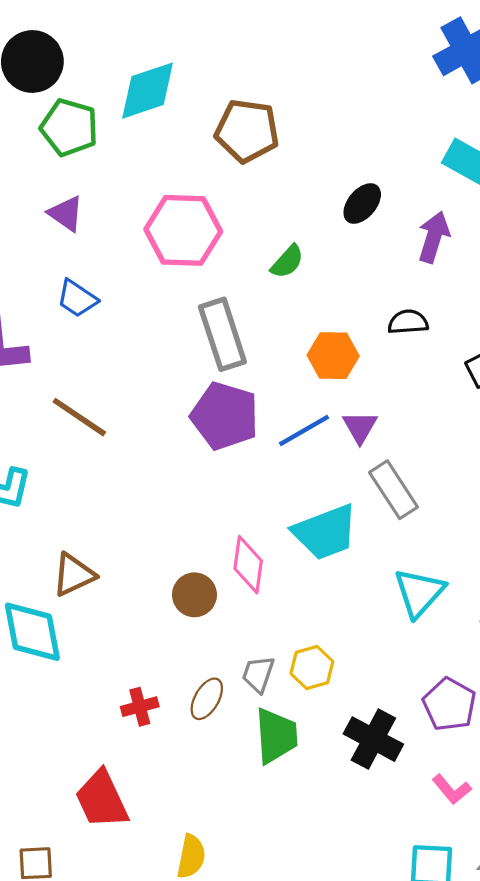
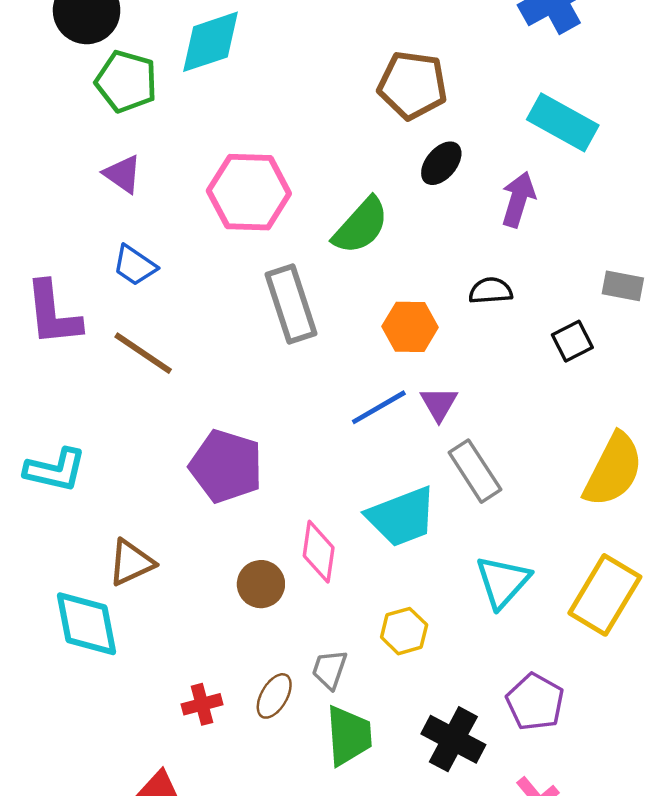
brown pentagon: (247, 131) -> (412, 85), moved
green semicircle: (287, 262) -> (361, 226), size x1.6
purple pentagon: (225, 416) -> (226, 466), moved
brown line: (79, 417) -> (143, 353), moved
yellow hexagon: (312, 668) -> (404, 631), moved

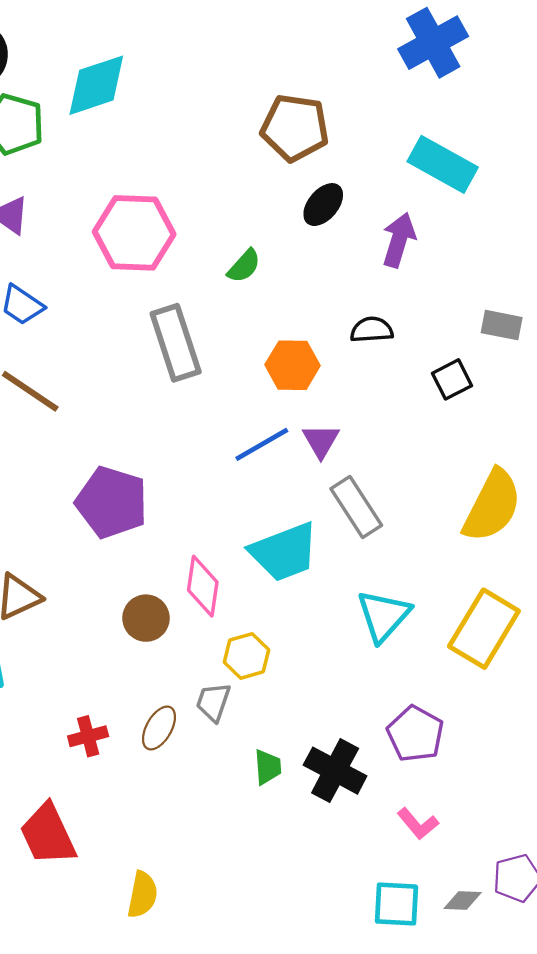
green semicircle: (361, 226) -> (244, 266), size x0.6
yellow hexagon: (404, 631) -> (246, 656), moved
green trapezoid: (349, 736) -> (268, 767), moved, size x0.6

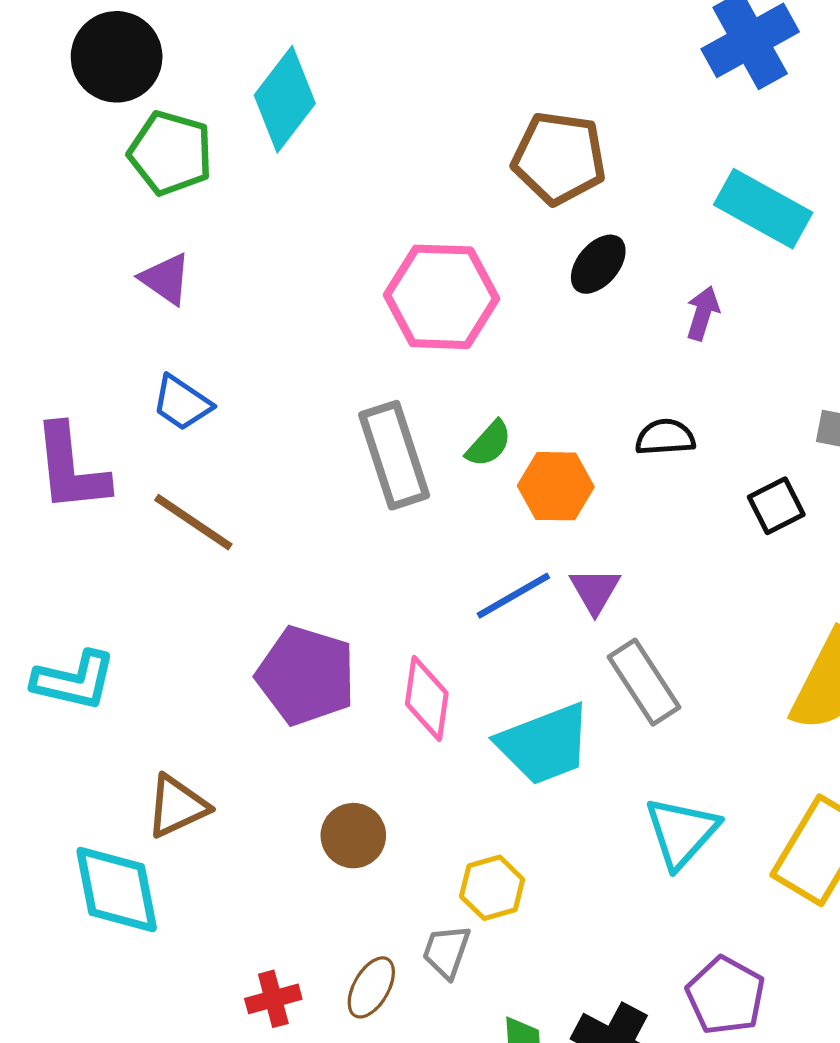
cyan diamond: (96, 85) -> (285, 99), turned -34
pink hexagon: (134, 233) -> (441, 297), moved
purple arrow: (399, 240) -> (703, 313), size x0.7
green semicircle: (244, 266) -> (489, 444), moved
pink diamond: (203, 586) -> (427, 698), moved

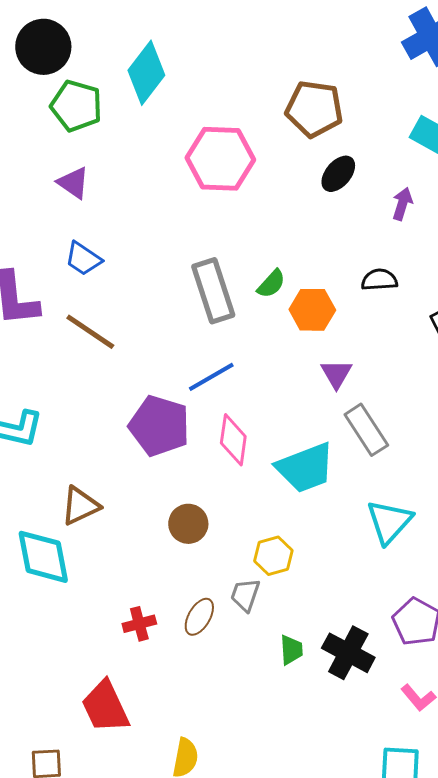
pink hexagon: (441, 297) -> (220, 159), moved
blue line: (513, 596) -> (211, 377), moved

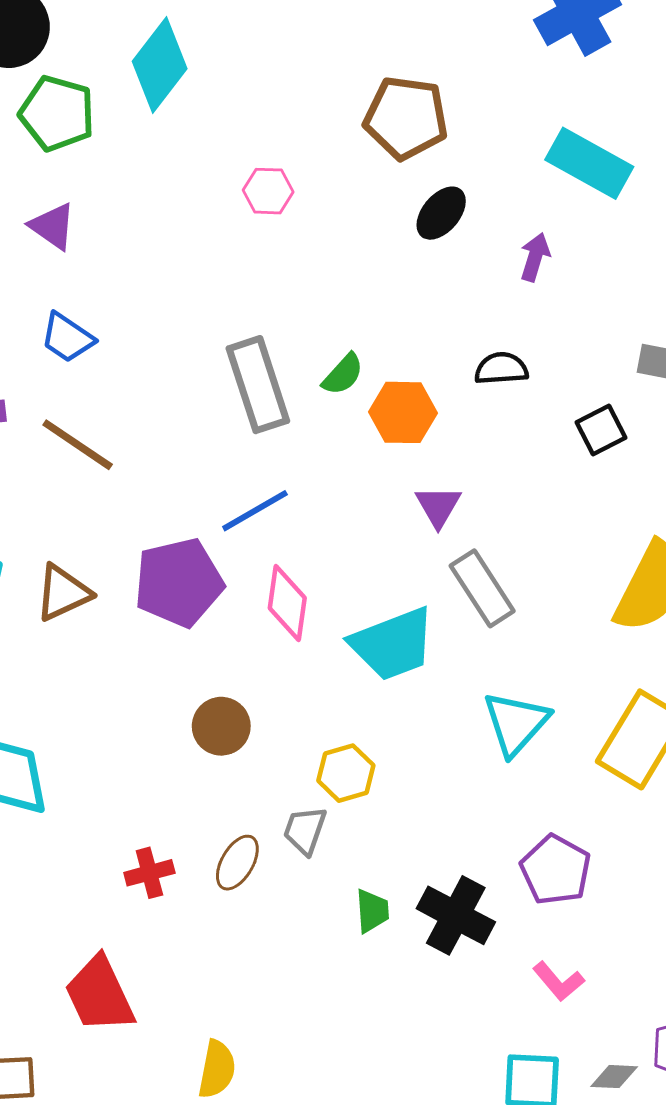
pink hexagon: (220, 159) -> (268, 191), size x0.5
purple pentagon: (159, 426) -> (179, 583), turned -30
brown triangle: (80, 506) -> (63, 593), moved

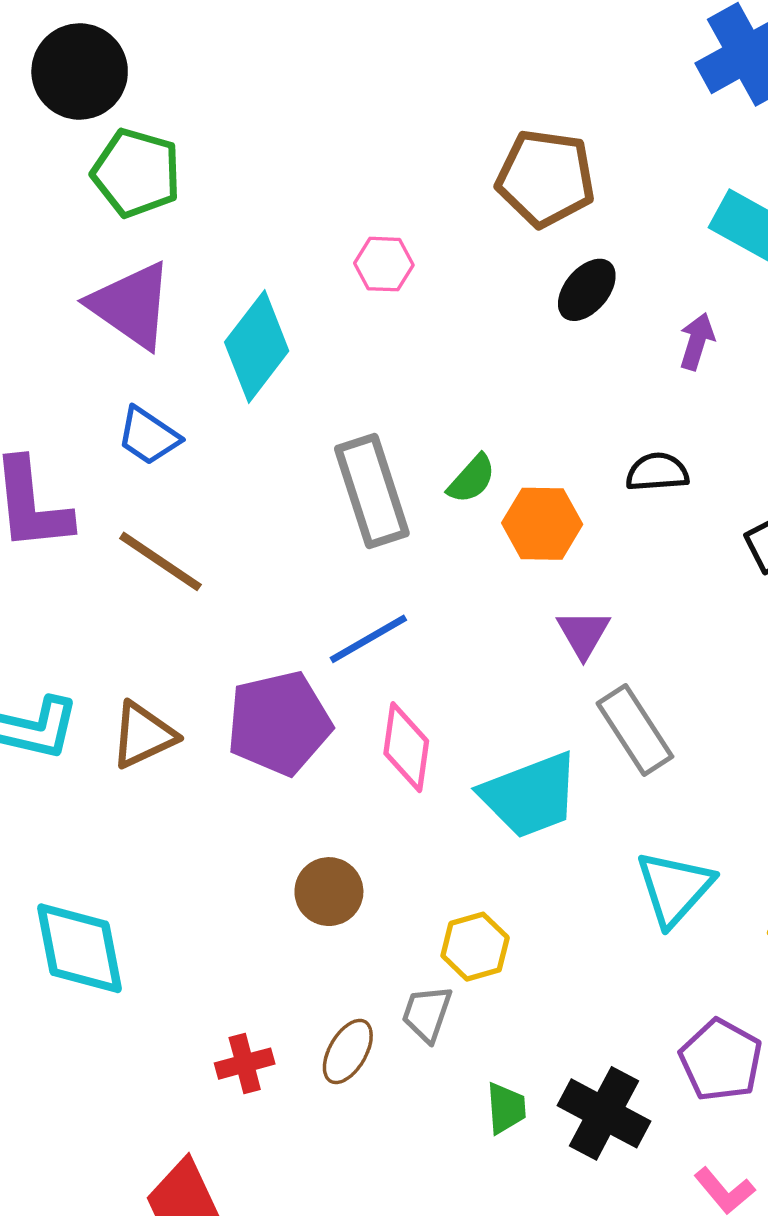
cyan diamond: (160, 65) -> (257, 347), moved
purple triangle: (53, 226) -> (131, 305), size x1.6

